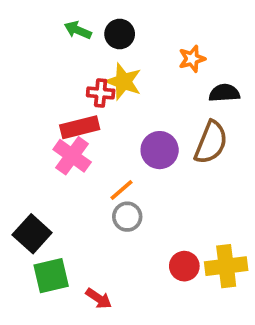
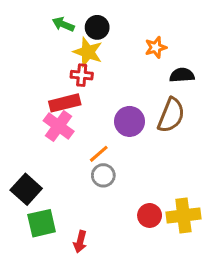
yellow star: (123, 82) -> (88, 52), moved
red arrow: (99, 298) -> (80, 242), turned 70

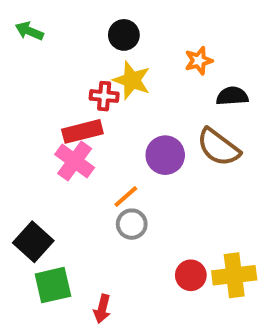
green arrow: (63, 24) -> (29, 31), moved
yellow star: (88, 52) -> (132, 80), moved
brown semicircle: (171, 115) -> (218, 147), turned 105

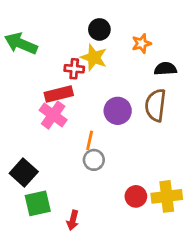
green arrow: (29, 31) -> (21, 43), moved, size x1.6
black circle: (124, 35) -> (99, 29), moved
brown semicircle: (218, 147) -> (156, 105), turned 60
orange line: (126, 196) -> (90, 140), turned -36

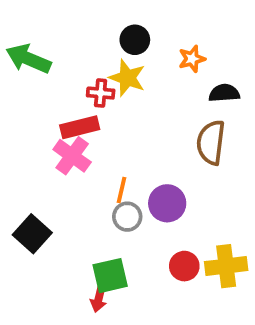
purple circle: (118, 111) -> (167, 203), moved
green square: (38, 203) -> (110, 276), moved

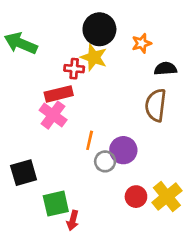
black circle: (135, 40) -> (99, 29), size x1.5
gray circle: (127, 217) -> (105, 161), moved
black square: (32, 234) -> (24, 173), turned 32
yellow cross: (226, 266) -> (167, 197), turned -32
green square: (110, 276) -> (56, 204), moved

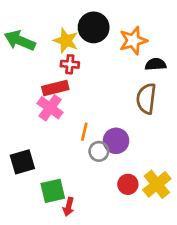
orange star: (142, 43) -> (133, 41), size x1.5
yellow star: (94, 57) -> (66, 41), moved

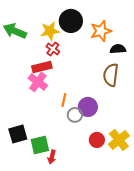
yellow star: (66, 41) -> (50, 31), turned -30
red cross: (70, 64) -> (53, 49), turned 32
black square: (22, 162) -> (18, 134), moved

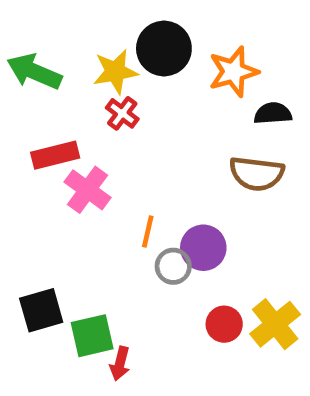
red rectangle: (42, 67) -> (55, 155), moved
brown semicircle: (111, 75) -> (257, 174), turned -90

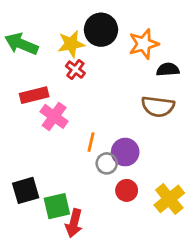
red circle: (224, 324) -> (127, 190), moved
red arrow: (120, 364) -> (74, 223), size x1.4

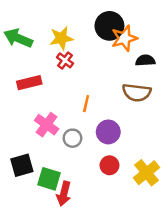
black circle: (101, 30) -> (109, 26), moved
pink cross: (54, 116) -> (47, 125), moved
orange line: (91, 142) -> (86, 104), moved
gray circle: (107, 163) -> (72, 138), moved
green square: (57, 206) -> (49, 179), turned 30

